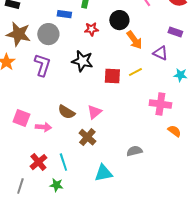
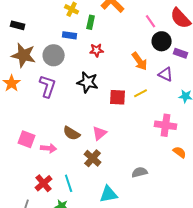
black circle: (119, 20) -> (162, 41), moved

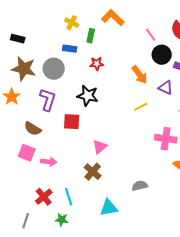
red square: (118, 97) -> (72, 122), moved
brown semicircle: (72, 133) -> (33, 129), moved

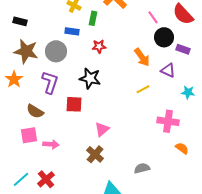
pink square: (27, 153) -> (29, 135), turned -30
cyan line: (69, 197) -> (21, 179), moved, turned 66

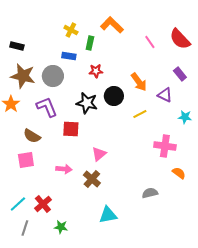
black circle: (164, 37) -> (114, 96), moved
purple rectangle: (183, 49) -> (180, 74), turned 32
purple L-shape: (50, 82) -> (47, 107), turned -40
pink arrow: (51, 144) -> (64, 169), moved
gray semicircle: (142, 168) -> (150, 193), moved

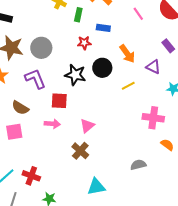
blue rectangle: (69, 56) -> (103, 28), moved
pink arrow: (64, 169) -> (52, 124), moved
red cross: (43, 204) -> (31, 176), turned -30

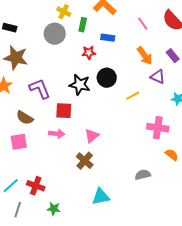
gray circle: (41, 48) -> (55, 34), moved
orange arrow: (127, 54) -> (145, 56), moved

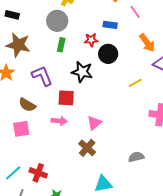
pink line: (143, 24) -> (135, 12), moved
green rectangle: (83, 25) -> (61, 45), moved
black circle: (107, 78) -> (108, 54), moved
gray semicircle: (143, 175) -> (136, 157), moved

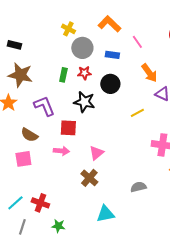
gray circle: (57, 21) -> (82, 48), moved
red star: (91, 40) -> (84, 73), moved

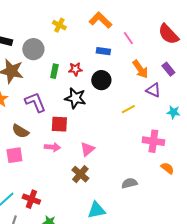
gray circle: (82, 48) -> (33, 49), moved

